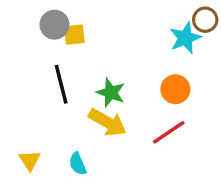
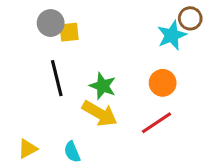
yellow triangle: (30, 160) -> (28, 149), turned 35

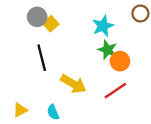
yellow square: (69, 32) -> (51, 24), turned -35
cyan star: (172, 35) -> (103, 26), moved
green star: (103, 86) -> (107, 50), moved

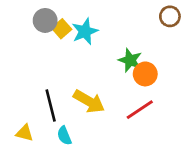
cyan star: (103, 26) -> (85, 31), moved
black line: (42, 58) -> (51, 105), moved
yellow triangle: (20, 110) -> (25, 133), turned 42

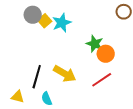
black line: (51, 105) -> (37, 77), turned 30

